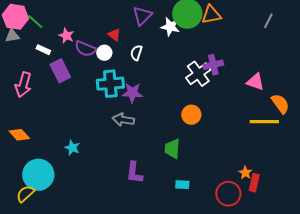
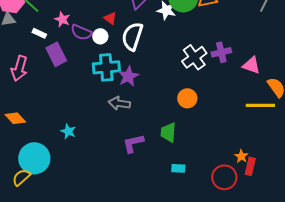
white semicircle: (136, 53) -> (132, 36), size x1.8
purple cross: (213, 65) -> (221, 52), moved
purple star: (132, 93) -> (128, 76), turned -30
purple L-shape: (134, 173) -> (133, 143), moved, turned 70

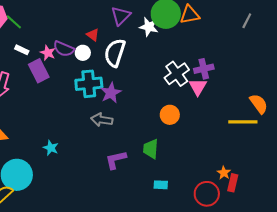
pink star: (62, 19) -> (48, 53), moved
pink triangle: (251, 65) -> (198, 87), moved, turned 42

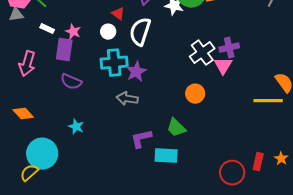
purple semicircle: (64, 49) -> (71, 82), moved
purple rectangle: (39, 71) -> (64, 50), turned 35
green trapezoid: (151, 149) -> (176, 128), turned -50
orange star: (224, 173) -> (281, 159), moved
cyan rectangle: (161, 185) -> (166, 156), moved, size x1.6

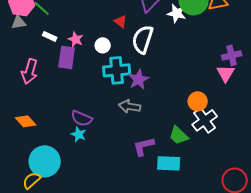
white circle: (108, 32) -> (103, 45), moved
white cross: (202, 53) -> (205, 120), moved
purple semicircle: (71, 82) -> (82, 118), moved

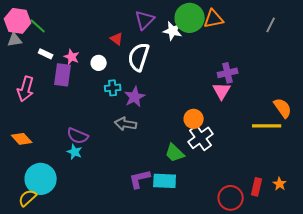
cyan cross: (117, 70) -> (113, 88), size x0.6
purple L-shape: (144, 146) -> (140, 179), moved

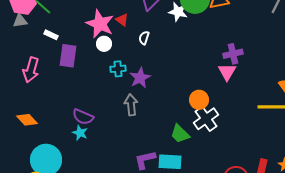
pink star: (72, 57) -> (100, 24), moved, size x1.8
white semicircle: (139, 57) -> (144, 38), size x0.5
gray arrow: (126, 124) -> (131, 105), turned 75

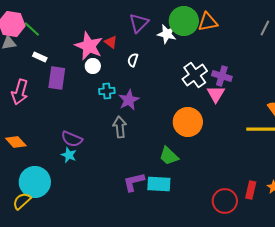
purple cross: (233, 54) -> (222, 76), turned 30
orange circle: (199, 100) -> (188, 122), size x1.5
white cross: (206, 119) -> (195, 75), moved

